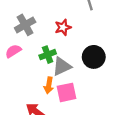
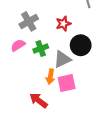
green cross: (48, 55) -> (41, 48), moved
black circle: (94, 57) -> (81, 45), moved

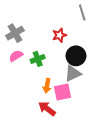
gray cross: (29, 21) -> (15, 33), moved
gray triangle: (62, 59) -> (73, 73), moved
red arrow: (39, 100) -> (47, 109), moved

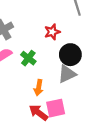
green cross: (38, 59) -> (28, 58), turned -32
pink square: (63, 92) -> (56, 108), moved

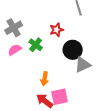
green cross: (28, 58) -> (36, 45), moved
gray triangle: (67, 74) -> (83, 65), moved

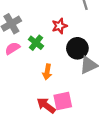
orange arrow: (45, 79) -> (47, 72), moved

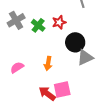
green cross: (36, 43) -> (38, 25), moved
pink semicircle: (12, 48) -> (17, 67), moved

